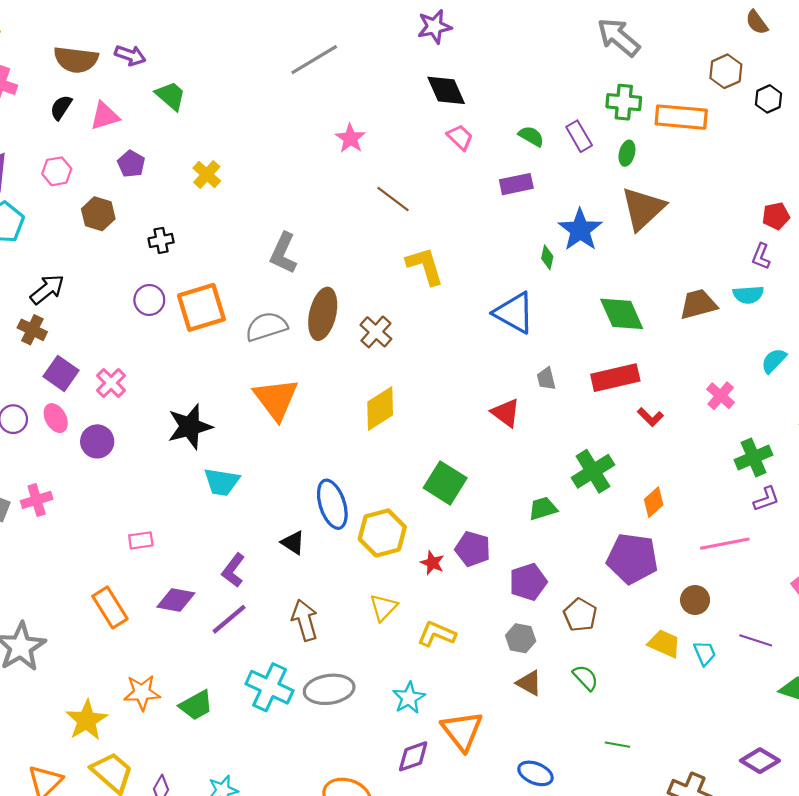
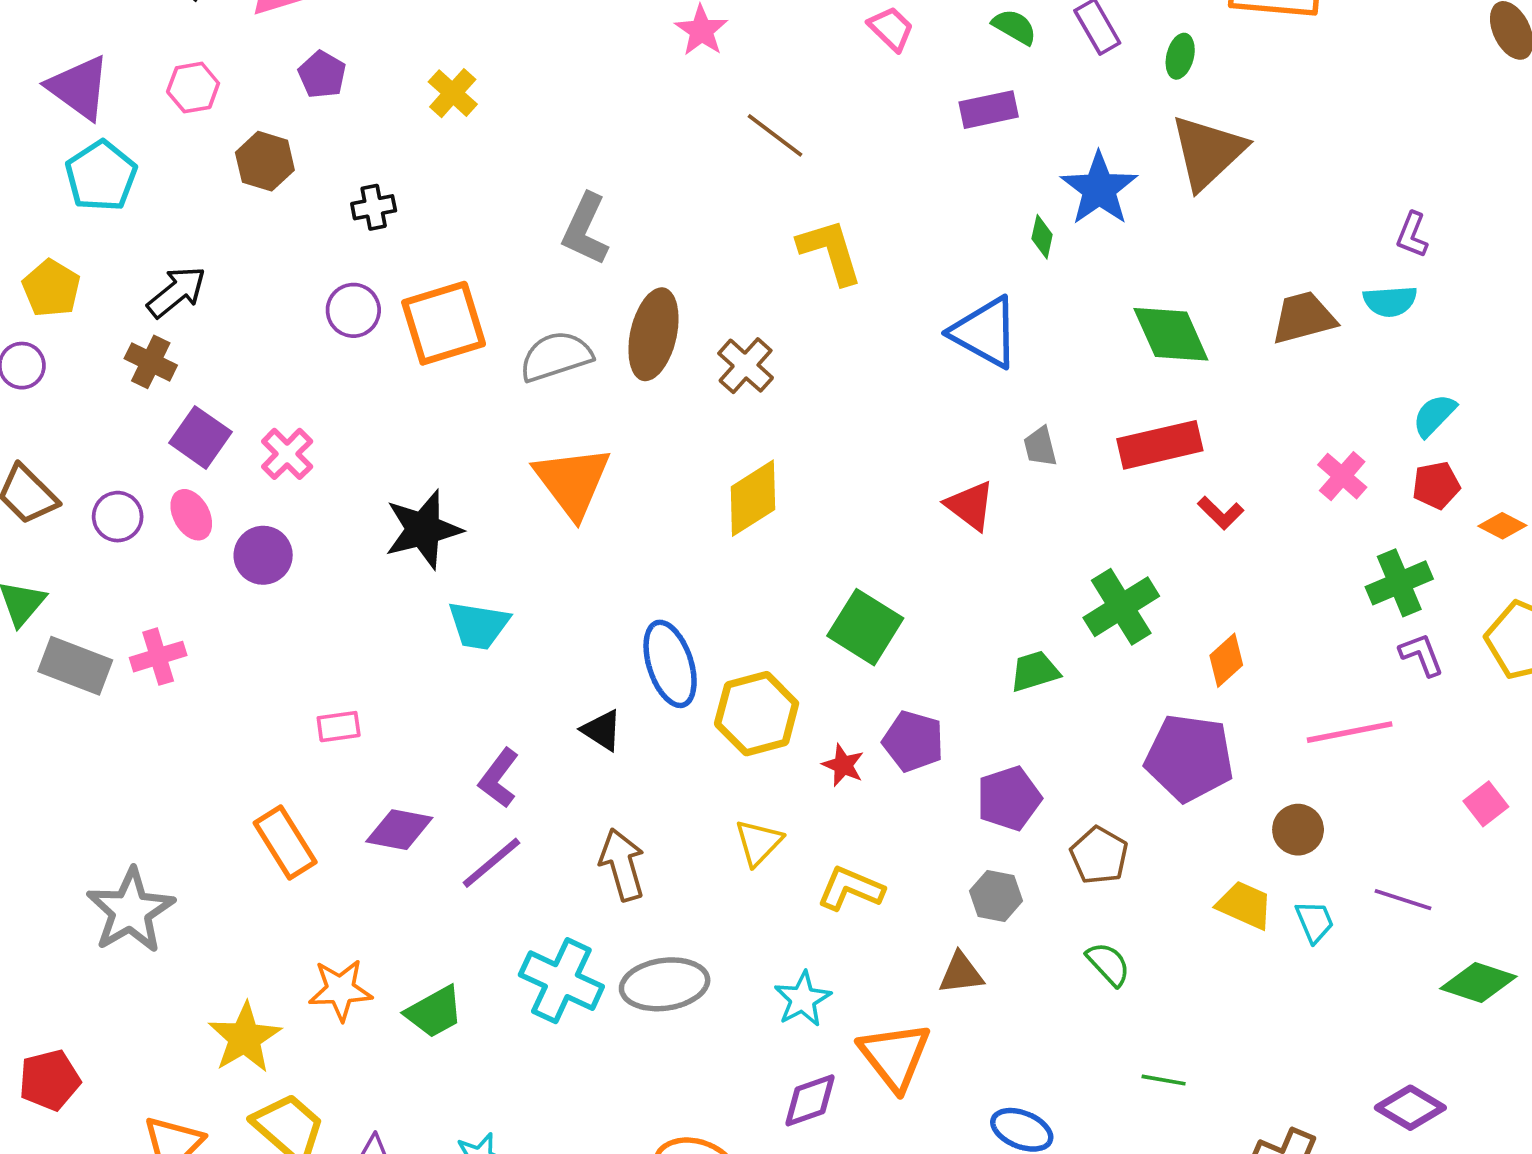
red pentagon: (776, 216) -> (1436, 485), moved
purple L-shape: (766, 499) -> (1421, 655), turned -92
brown triangle: (529, 683) -> (961, 973), moved, turned -36

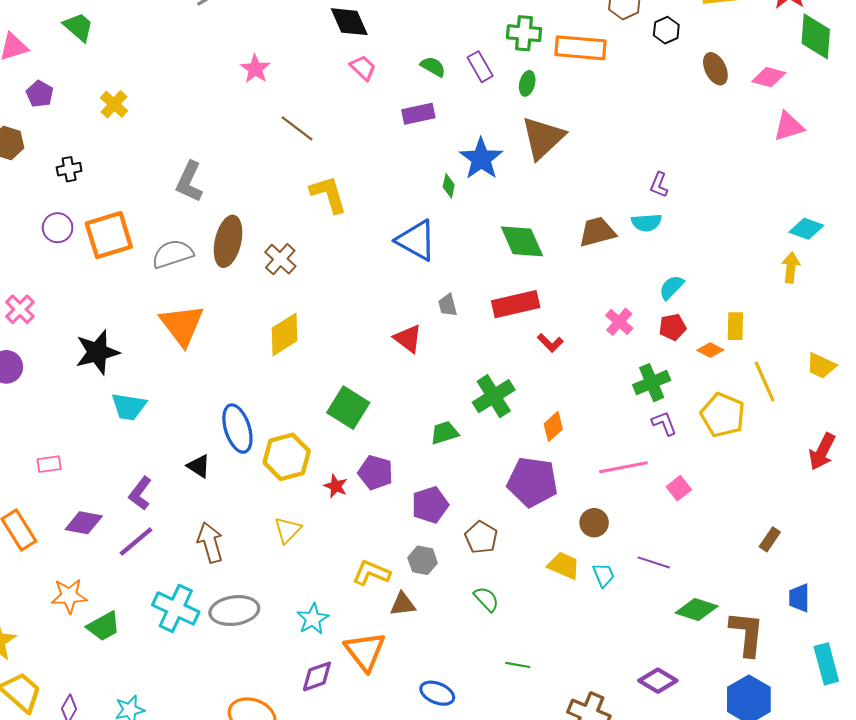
pink square: (1486, 804) -> (679, 488), moved
yellow L-shape: (851, 889) -> (371, 573), moved
orange star: (340, 990) -> (69, 596), moved

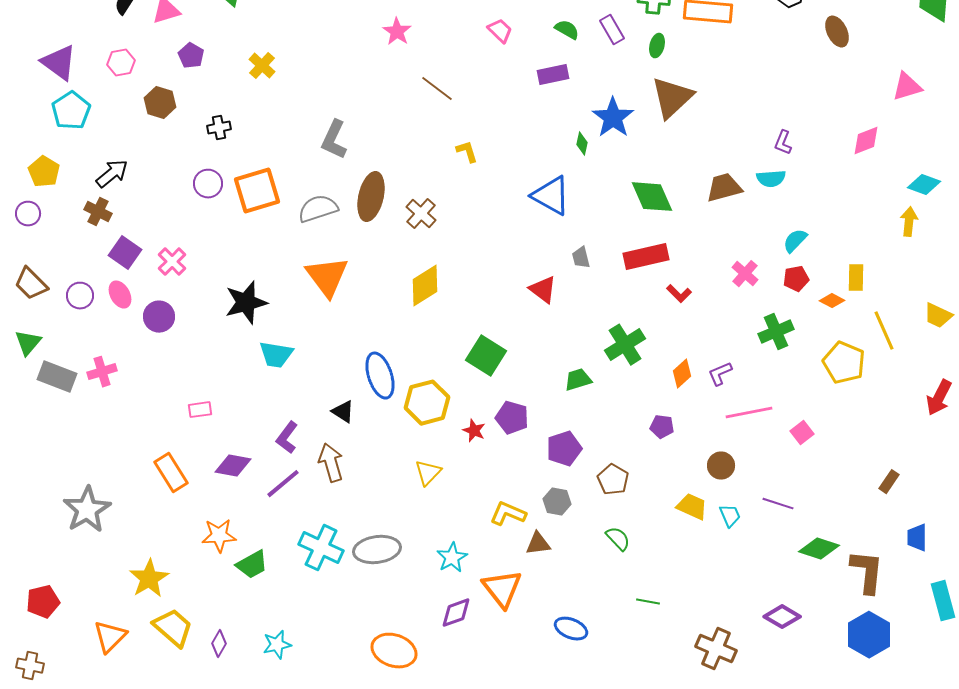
pink diamond: (769, 77) -> (866, 141), moved, turned -36
yellow L-shape: (328, 194) -> (467, 152), size x0.6
purple L-shape: (664, 423) -> (720, 374), moved, turned -92
purple pentagon: (532, 482) -> (662, 427), size x0.5
brown arrow: (210, 543) -> (331, 463), moved

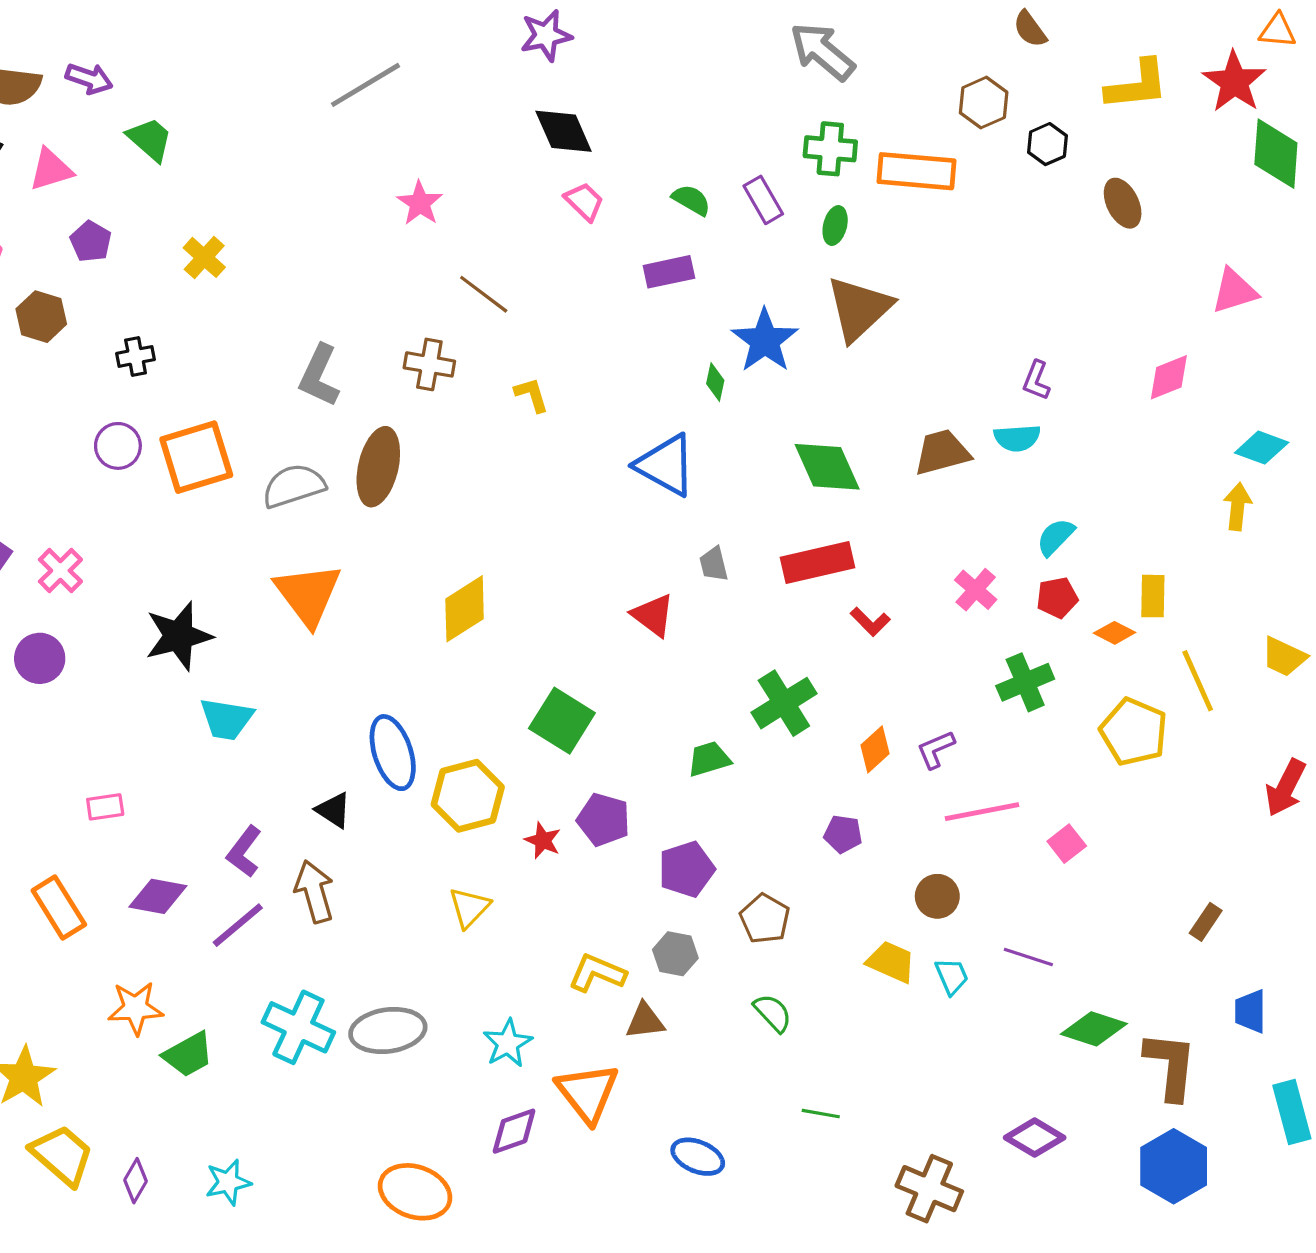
brown cross: (421, 214) -> (429, 364), moved, turned -32

